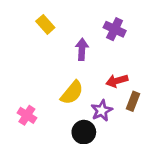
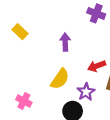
yellow rectangle: (45, 24) -> (20, 32), moved
purple cross: (115, 29) -> (96, 13), moved

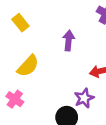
yellow semicircle: (60, 79) -> (28, 66), moved

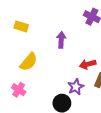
yellow rectangle: (20, 23) -> (21, 26), turned -32

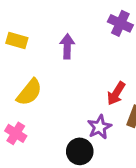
purple arrow: (61, 40) -> (67, 46), moved
red arrow: (88, 64) -> (116, 93), turned -42

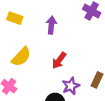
red arrow: (116, 93) -> (59, 60), moved

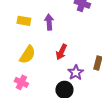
yellow rectangle: (15, 18) -> (24, 21), moved

